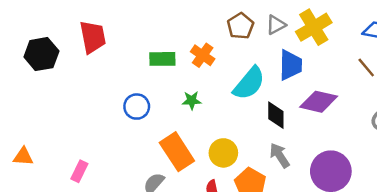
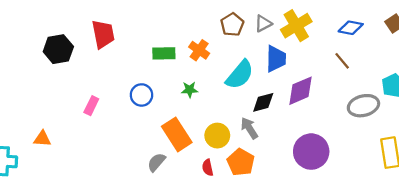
purple diamond: (319, 102) -> (301, 91), turned -36
black diamond: (276, 115) -> (263, 102), turned 75
gray arrow: (280, 155) -> (249, 128), moved
pink rectangle: (79, 171) -> (91, 106), moved

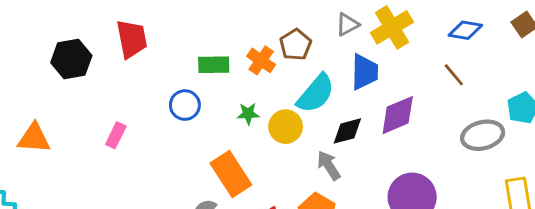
brown pentagon: (232, 25) -> (296, 45), moved
blue circle: (142, 95) -> (185, 105), moved
yellow circle: (217, 136) -> (286, 127), moved
orange triangle: (42, 139) -> (34, 138), moved, size x1.4

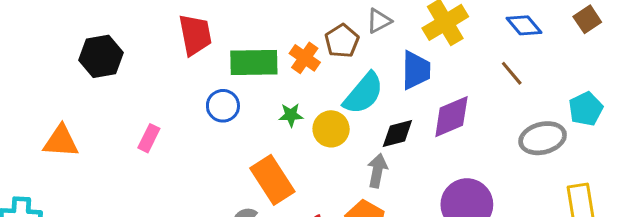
gray triangle: (347, 25) -> (379, 21), moved
blue diamond: (465, 30) -> (524, 25), turned 40
red trapezoid: (132, 39) -> (195, 35), moved
green rectangle: (214, 65) -> (254, 63), size x1.4
gray arrow: (329, 165) -> (377, 171), turned 44

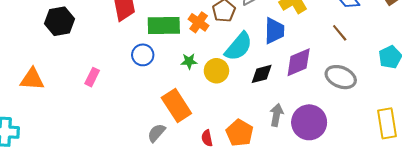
gray ellipse: (543, 138) -> (341, 77), moved, turned 36
gray arrow: (377, 171) -> (276, 115), moved

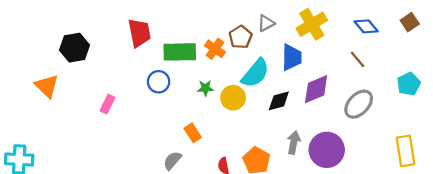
gray ellipse: (341, 77) -> (359, 104), turned -68
orange triangle: (32, 79) -> (47, 86), moved, turned 40
orange rectangle: (176, 105) -> (193, 133), size x0.6

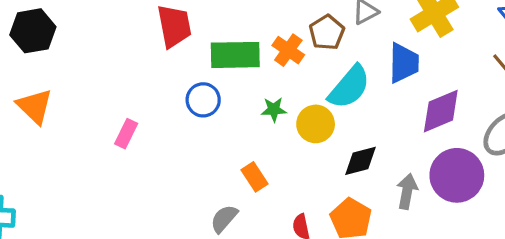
black hexagon: (74, 48) -> (33, 31), moved
black diamond: (279, 101) -> (361, 161), moved
purple circle: (327, 150) -> (457, 175), moved

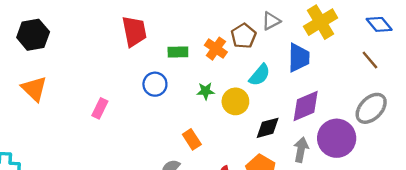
green rectangle: (235, 55) -> (178, 52), size x0.6
cyan semicircle: (349, 87) -> (260, 75), size x0.7
purple diamond: (441, 111) -> (306, 106), moved

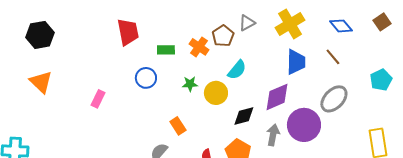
blue trapezoid: (299, 58) -> (296, 62), moved

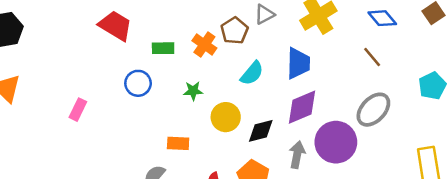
red trapezoid: (128, 32) -> (115, 26), turned -48
blue trapezoid: (296, 62) -> (298, 63), moved
yellow circle: (216, 93) -> (226, 117), moved
orange rectangle: (178, 126) -> (178, 143), turned -54

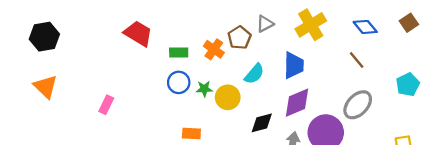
blue circle: (138, 83) -> (179, 82), moved
yellow circle: (226, 117) -> (228, 97), moved

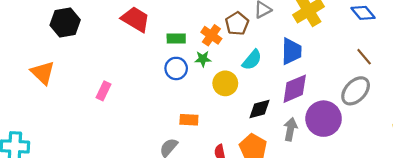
black hexagon: (44, 37) -> (65, 23), moved
brown line: (357, 60) -> (364, 57), moved
green star: (204, 89) -> (203, 59), moved

